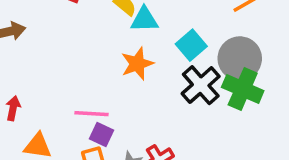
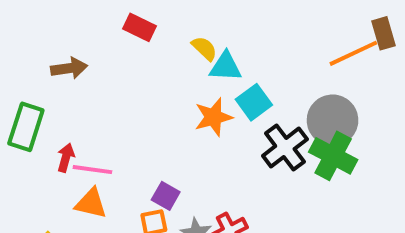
cyan square: (191, 45) -> (254, 102), moved
pink line: (91, 114) -> (92, 170), moved

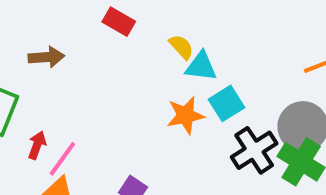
pink line: (92, 170) -> (62, 159), turned -66

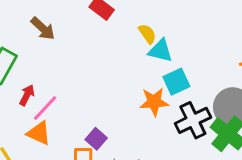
brown arrow: (46, 57) -> (43, 28), turned 40
orange star: (186, 115) -> (154, 102), moved

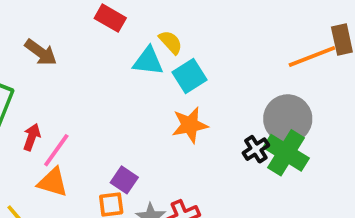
cyan triangle: (160, 51) -> (148, 61), moved
cyan square: (176, 82) -> (190, 76), moved
black cross: (193, 120) -> (256, 149), moved, size x0.6

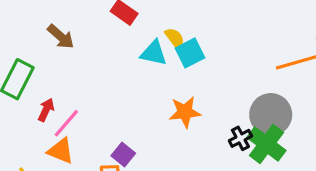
cyan square: (190, 76) -> (190, 53), moved

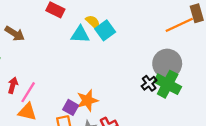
orange star: (185, 112) -> (87, 100), moved

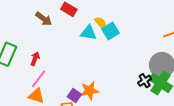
brown arrow: (15, 34) -> (44, 19), moved
red arrow: (13, 85) -> (35, 59), moved

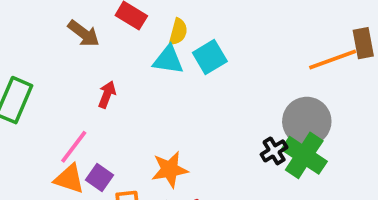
yellow semicircle: (101, 23) -> (178, 32), moved, turned 56
red arrow: (35, 59) -> (107, 95), moved
purple square: (74, 95) -> (100, 178), moved

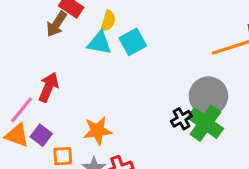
brown arrow: (84, 34) -> (57, 24), moved, turned 84
red arrow: (107, 95) -> (48, 87), moved, size x1.4

